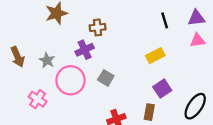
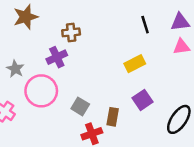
gray square: (106, 78) -> (80, 106), moved
brown rectangle: (149, 112) -> (113, 117), moved

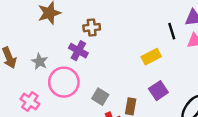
black line: (145, 25) -> (172, 31), moved
purple cross: (57, 57) -> (78, 51), turned -36

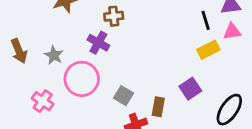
yellow rectangle: (151, 57) -> (208, 50), moved

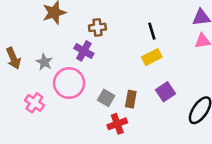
black line: (206, 20) -> (152, 31), moved
yellow rectangle: (208, 50) -> (152, 57), moved
brown rectangle: (158, 107) -> (131, 99), moved

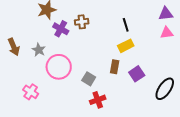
purple cross: (84, 51) -> (61, 29), moved
brown rectangle: (131, 99) -> (115, 67), moved
pink cross: (34, 103) -> (31, 92), moved

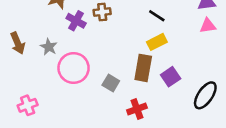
black line: (126, 25) -> (157, 16), turned -40
brown rectangle: (115, 67) -> (143, 68), size x1.5
pink cross: (31, 92) -> (28, 105), moved, turned 35
red cross: (98, 100) -> (137, 109), moved

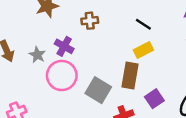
purple cross: (76, 21) -> (64, 46), moved
purple square: (171, 77) -> (154, 99), moved
gray square: (111, 83) -> (98, 90), size x1.5

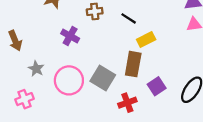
black line: (143, 24) -> (129, 18), moved
gray star: (37, 55) -> (36, 69), moved
pink circle: (62, 76) -> (69, 80), moved

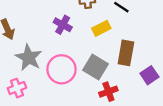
yellow rectangle: (146, 39) -> (101, 28), moved
gray star: (36, 69) -> (29, 58), size x1.6
red cross: (127, 103) -> (108, 92), moved

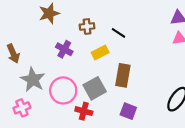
gray square: (95, 67) -> (95, 88), turned 30
purple square: (149, 75) -> (128, 111), moved, turned -35
red cross: (108, 92) -> (84, 111), moved, turned 35

